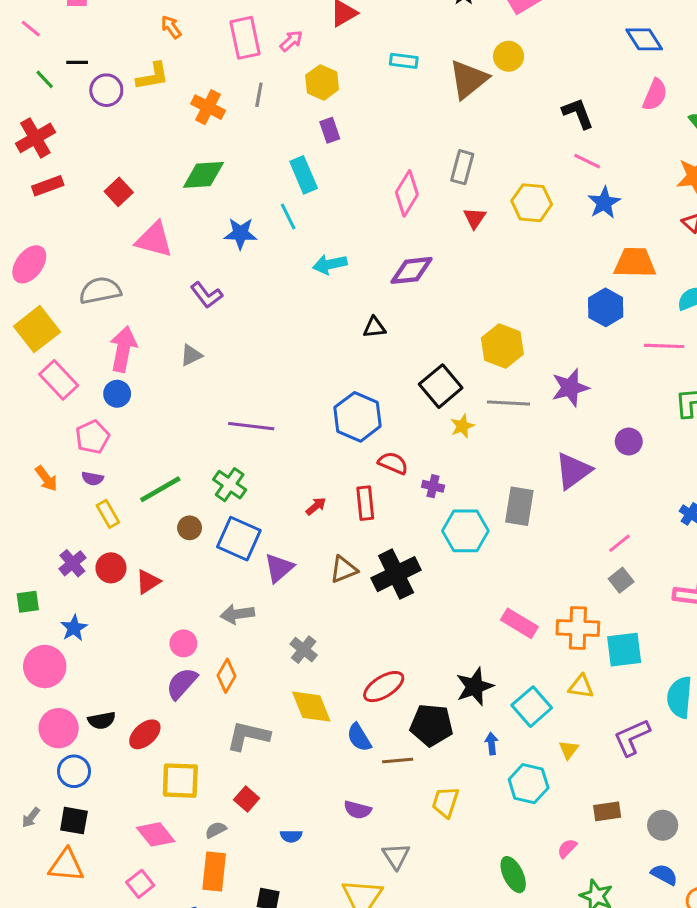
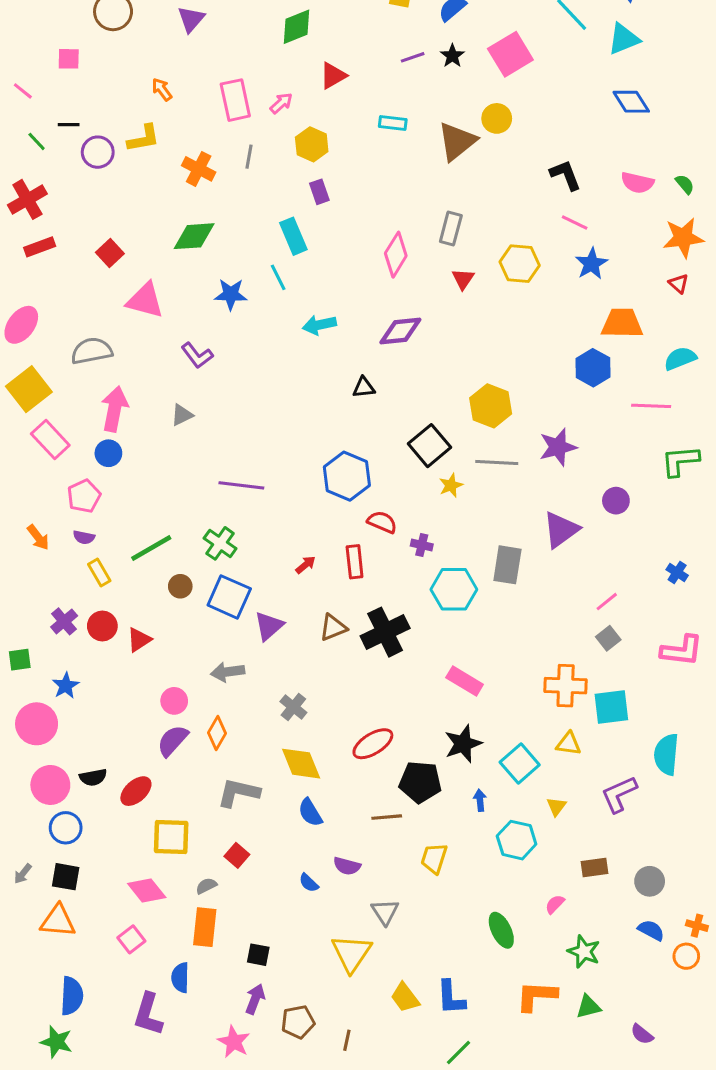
pink semicircle: (655, 95) -> (637, 183), moved, turned 80
pink rectangle: (519, 623) -> (465, 681), moved
blue semicircle: (359, 737) -> (310, 812), moved
blue semicircle: (291, 836) -> (309, 883), moved, turned 45

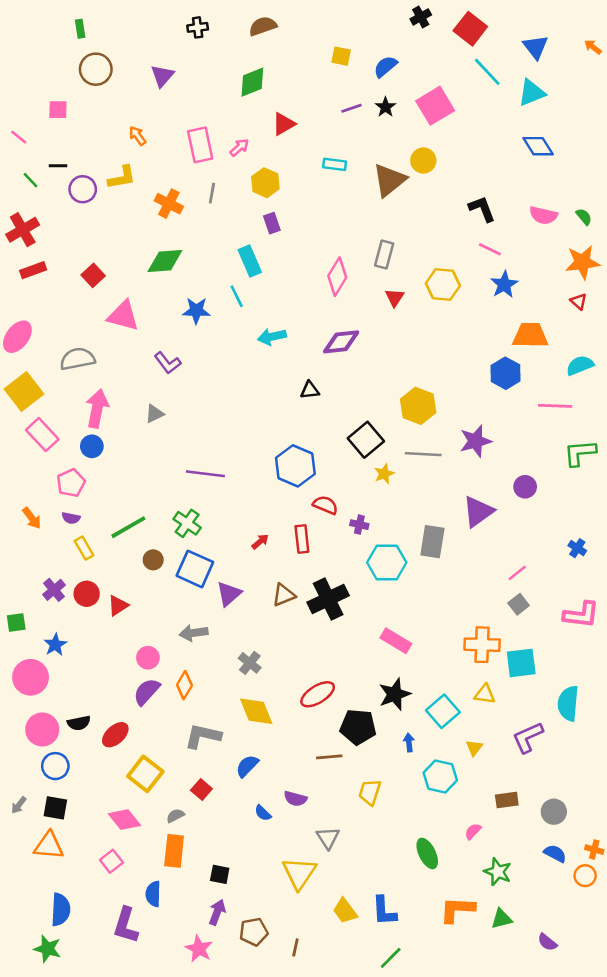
blue semicircle: (310, 812) -> (247, 766), moved, turned 75
yellow square: (171, 837) -> (145, 774), turned 36

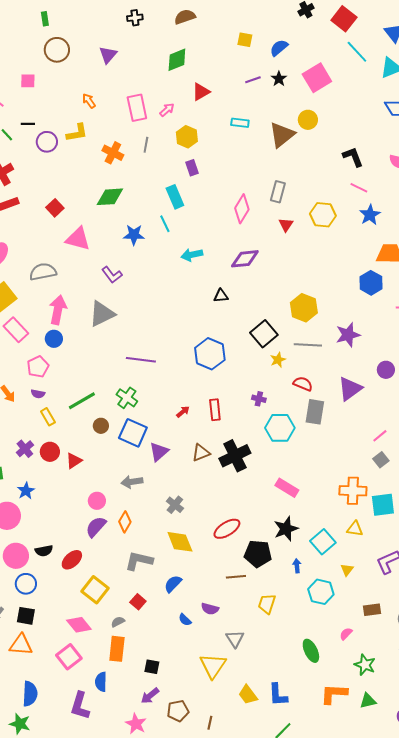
gray triangle: (154, 414) -> (102, 314), size x1.8
red semicircle: (325, 505) -> (303, 384), moved
pink square: (111, 861) -> (69, 657), size x1.4
purple arrow: (217, 912) -> (150, 696), turned -150

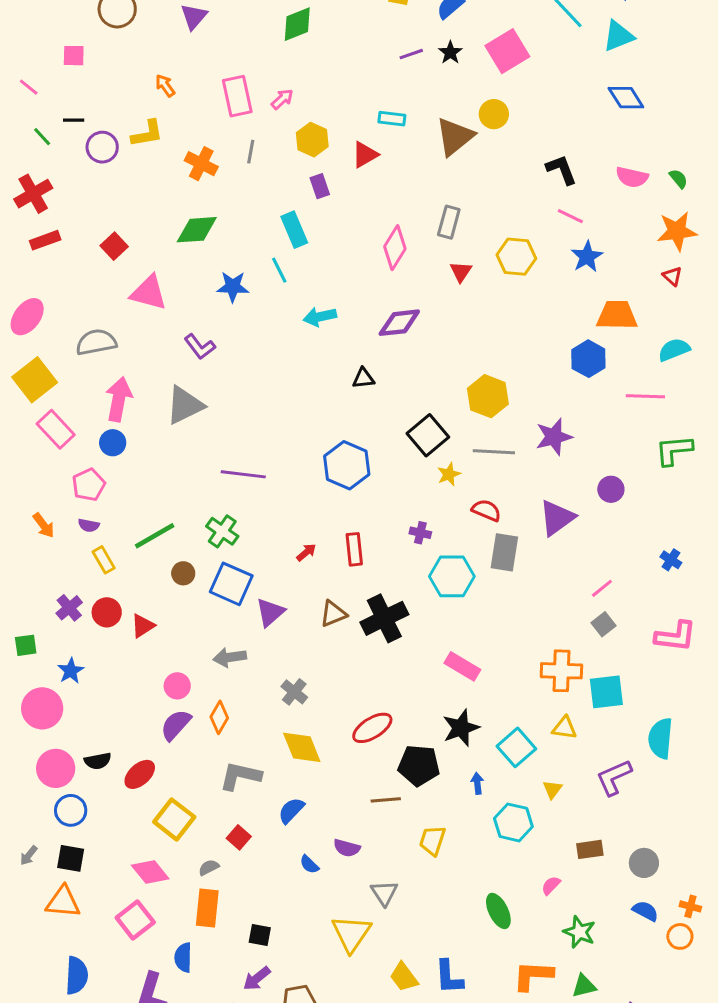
red triangle: (201, 92) -> (365, 155), moved

